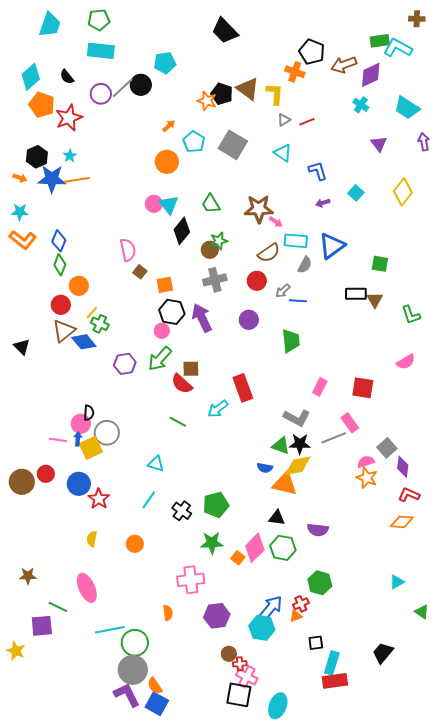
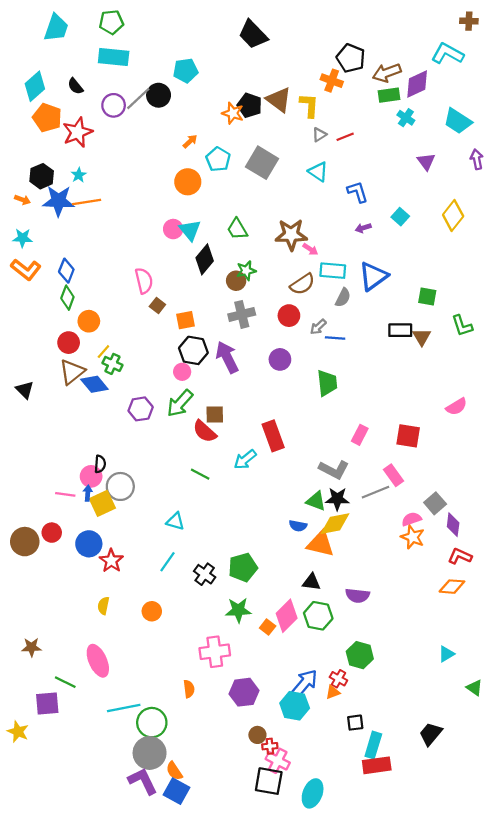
green rectangle: (380, 41) -> (389, 95), moved
green L-shape: (411, 315) -> (462, 326), moved
red cross: (301, 604) -> (338, 679), turned -35

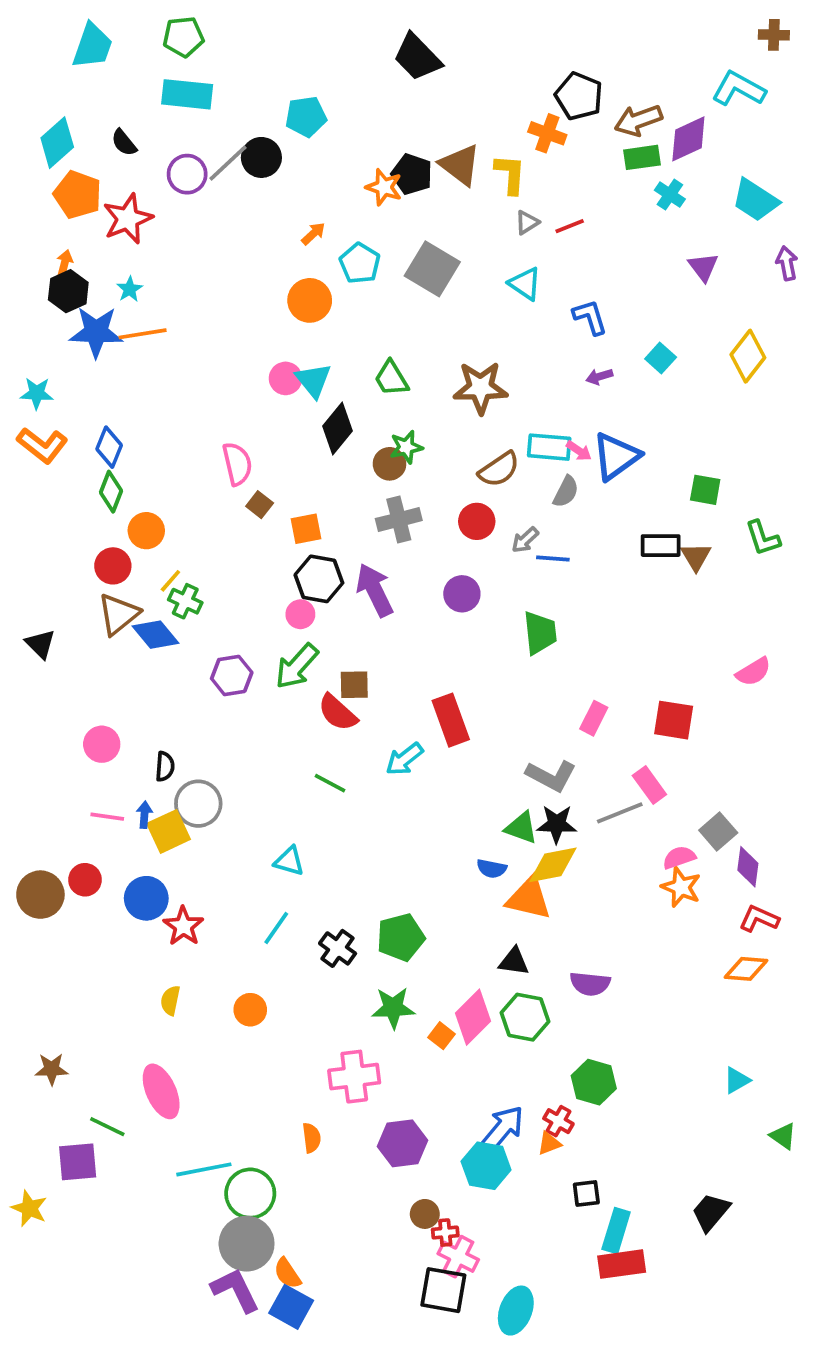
orange arrow: (22, 200) -> (65, 263), moved, turned -96
pink arrow: (310, 249) -> (579, 451), moved
pink circle: (91, 476) -> (102, 744), moved

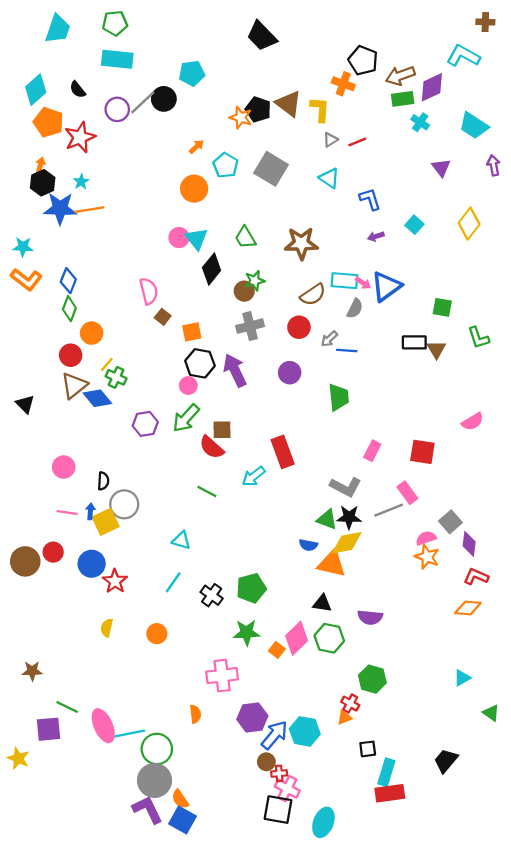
pink ellipse: (161, 1091) -> (103, 726), moved
blue arrow: (503, 1129) -> (275, 735), moved

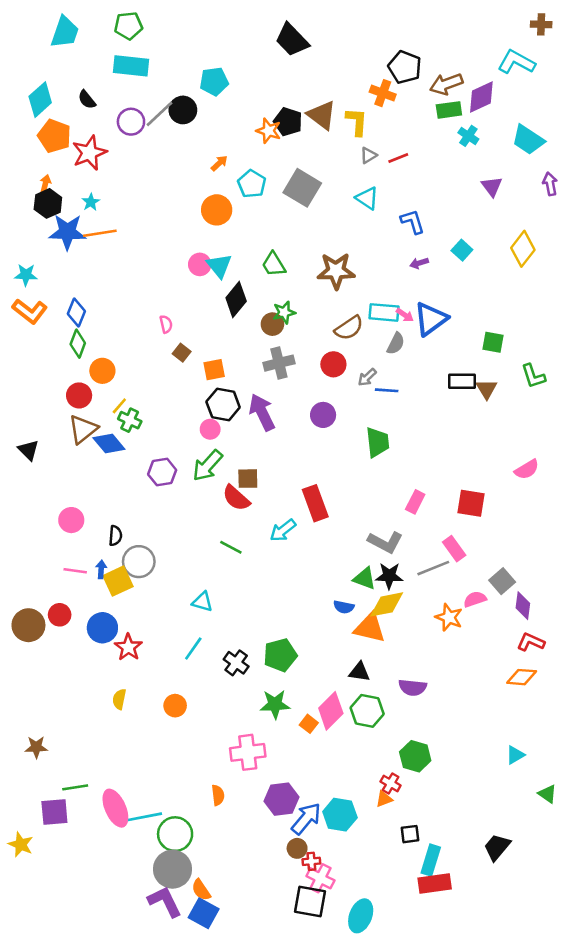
pink semicircle: (149, 291) -> (166, 324), size x0.6
orange star: (427, 557) -> (449, 617), moved
green line: (67, 707) -> (75, 787), turned -35

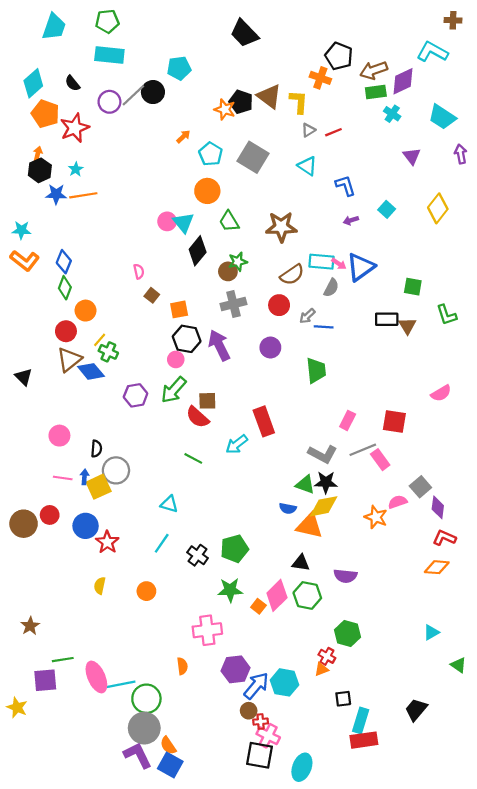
orange circle: (217, 210) -> (207, 191), moved
blue star: (67, 232) -> (56, 194), size x0.7
gray line: (433, 568) -> (363, 450), moved
brown star: (36, 747) -> (30, 626), turned -30

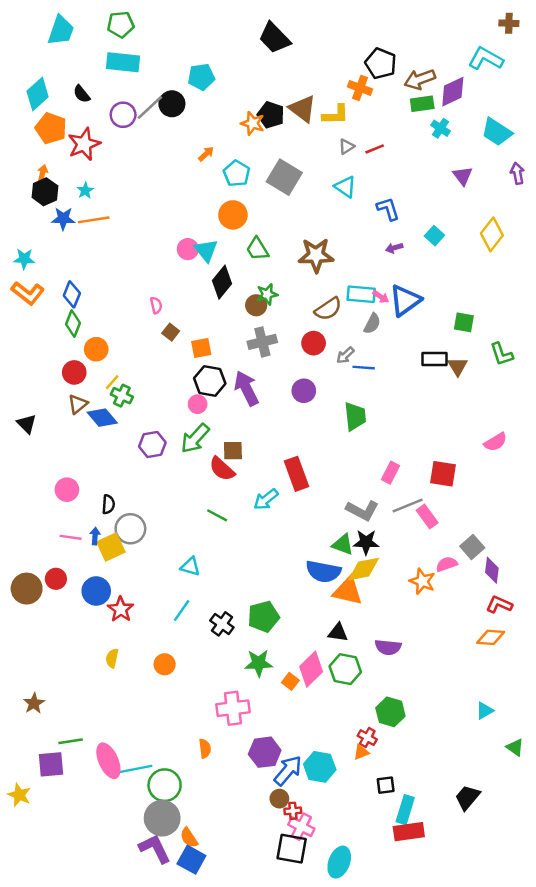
yellow L-shape: (299, 102) -> (336, 115), turned 85
brown triangle: (69, 359) -> (78, 404), size x0.7
blue semicircle: (288, 508) -> (323, 571), size x1.8

